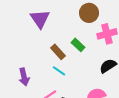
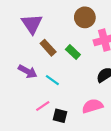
brown rectangle: (58, 52) -> (48, 48), moved
purple arrow: (24, 77) -> (28, 71), moved, turned -48

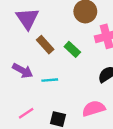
cyan line: (52, 80) -> (50, 80), turned -40
pink line: (43, 106) -> (26, 113), moved

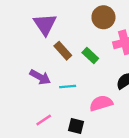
pink semicircle: (94, 108) -> (101, 103), moved

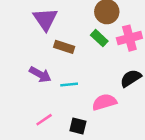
brown rectangle: (63, 51) -> (64, 47), turned -30
green rectangle: (90, 55) -> (99, 38), moved

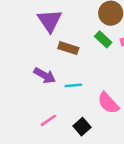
pink semicircle: (104, 102) -> (108, 103), turned -115
black square: (78, 126) -> (82, 127), turned 35

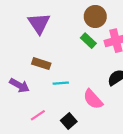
brown rectangle: (68, 48) -> (41, 64), moved
purple arrow: (45, 75) -> (19, 85), moved

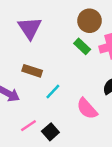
cyan line: (61, 83) -> (53, 92), turned -42
black square: (69, 121) -> (50, 132), moved

